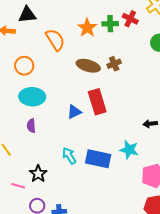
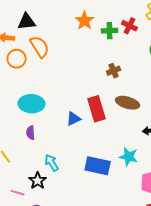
orange star: (87, 28) -> (85, 21), moved
orange semicircle: (55, 40) -> (40, 47), moved
orange circle: (24, 66) -> (17, 59), moved
brown ellipse: (88, 66) -> (128, 103), moved
cyan arrow: (69, 156) -> (52, 163), moved

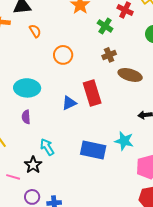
green cross: (110, 31) -> (105, 26), moved, turned 35
orange semicircle: (40, 47) -> (35, 31), size x0.6
orange circle: (17, 59) -> (63, 55), moved
brown ellipse: (128, 103) -> (130, 75), moved

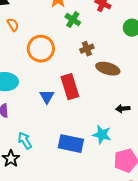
green cross: (105, 26) -> (73, 20), moved
orange circle: (63, 55) -> (41, 49), size x1.4
blue triangle: (69, 103) -> (47, 97), turned -35

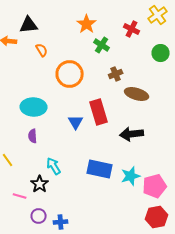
black arrow: (123, 109) -> (132, 134), moved, size x1.6
cyan star: (102, 135) -> (131, 176), moved, turned -30

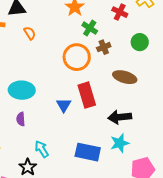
green circle: (161, 53) -> (140, 42), moved
orange circle: (70, 74) -> (77, 57), moved
brown cross: (116, 74) -> (104, 47), moved
cyan star: (131, 176) -> (120, 143), moved

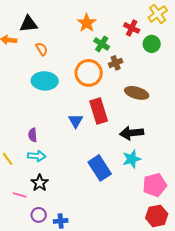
green circle: (140, 42) -> (152, 44), moved
cyan ellipse: (22, 90) -> (45, 81), moved
cyan arrow: (42, 149) -> (37, 156), moved, turned 126
blue rectangle: (88, 152) -> (100, 168), turned 45

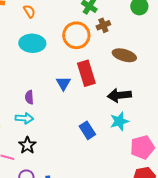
purple semicircle: (33, 135) -> (29, 97), moved
blue rectangle: (100, 168) -> (87, 130), size x0.7

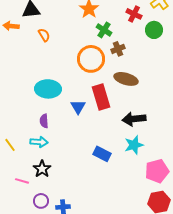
cyan ellipse: (32, 43) -> (48, 89), moved
brown ellipse: (124, 55) -> (126, 79), moved
blue rectangle: (87, 130) -> (102, 154), turned -30

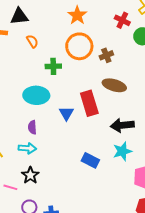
green cross: (104, 30) -> (53, 66), moved, turned -35
orange circle: (91, 59) -> (79, 46), moved

